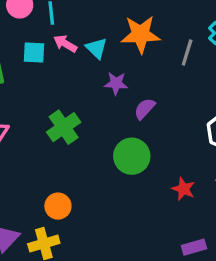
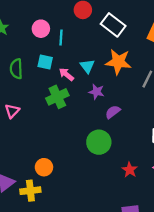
pink arrow: (65, 44) -> (66, 74), moved
green cross: (64, 127) -> (57, 97), moved

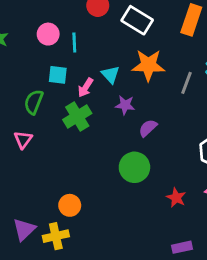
green semicircle: (16, 69) -> (34, 102), moved, turned 30
pink arrow: (66, 74) -> (86, 87), turned -91

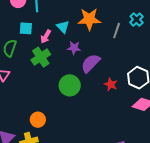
purple semicircle: (148, 128) -> (91, 63), size x1.5
green circle: (134, 167) -> (70, 85), moved
red star: (176, 198) -> (111, 84), moved

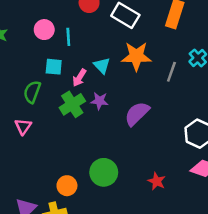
purple star: (74, 48) -> (99, 101), moved
red star: (111, 84) -> (157, 181), moved
green circle: (70, 85) -> (104, 172), moved

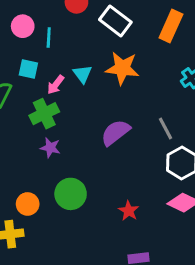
gray line: (171, 72) -> (166, 129), moved, turned -54
purple star: (99, 101) -> (50, 148), moved

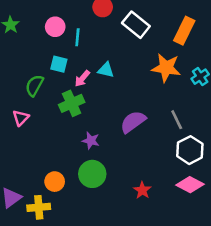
orange star: (122, 68) -> (166, 68), moved
cyan triangle: (82, 74) -> (106, 70), turned -42
purple star: (50, 148) -> (91, 141), moved

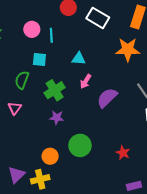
pink arrow: (82, 79) -> (86, 81), moved
purple star: (91, 141) -> (57, 118), moved

